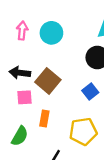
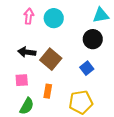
pink square: (24, 97) -> (22, 80), moved

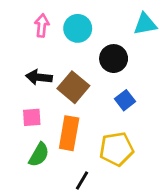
black circle: (93, 39) -> (114, 59), moved
orange rectangle: (48, 91) -> (69, 133), size x1.6

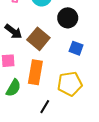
black arrow: (39, 77) -> (13, 31), turned -150
blue square: (125, 100) -> (76, 48), turned -32

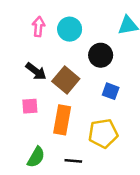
green semicircle: (13, 88) -> (36, 157), moved
black line: (45, 107) -> (73, 161), turned 64

